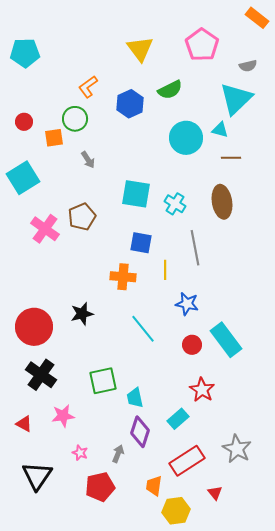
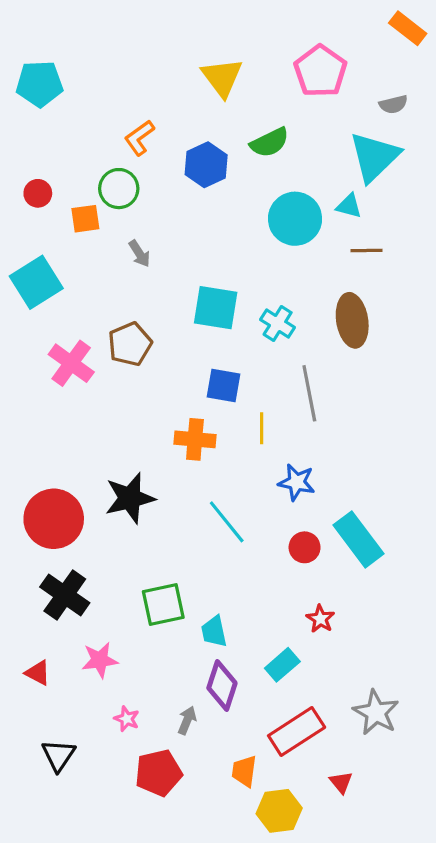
black star: (82, 314) -> (130, 498), size x1.4
red star: (202, 390) -> (320, 619), size x0.7
black triangle: (37, 476) -> (58, 755), size x0.7

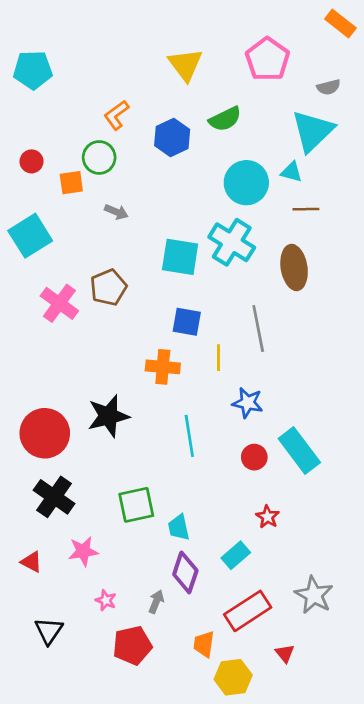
gray arrow: (139, 254) -> (116, 212), turned -35
cyan cross: (278, 323) -> (232, 242), moved, size x1.6
cyan line: (227, 522) -> (189, 436), turned 30

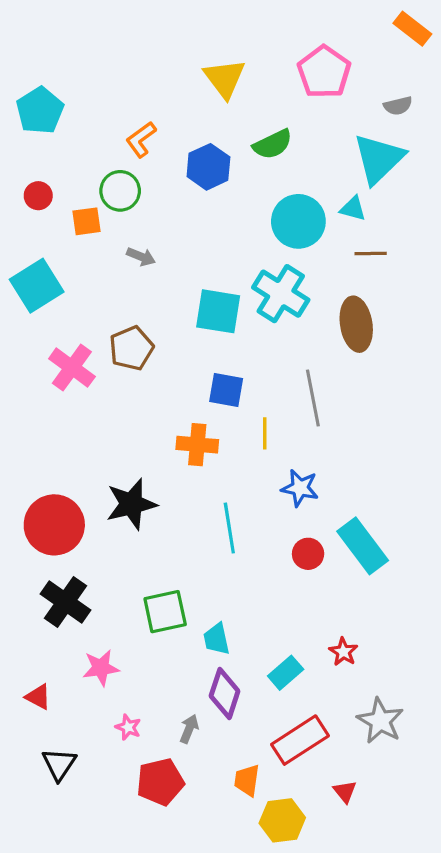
cyan pentagon: (33, 70) -> (40, 111), moved, turned -30
red star: (268, 517) -> (343, 652), moved
red triangle: (31, 562) -> (38, 697), moved

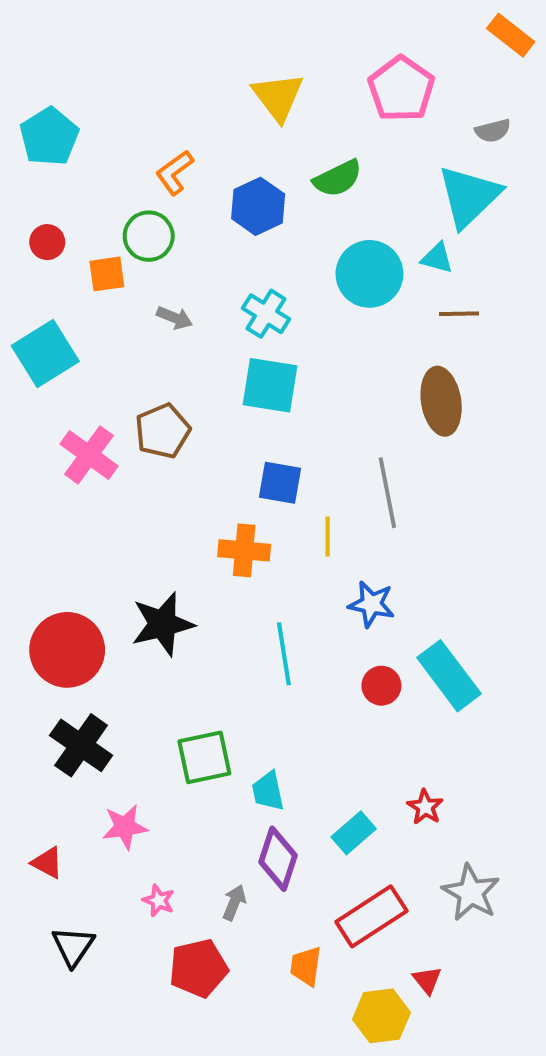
cyan cross: (281, 294) -> (266, 314), moved, size x0.7
yellow hexagon: (282, 820) -> (381, 1016), moved

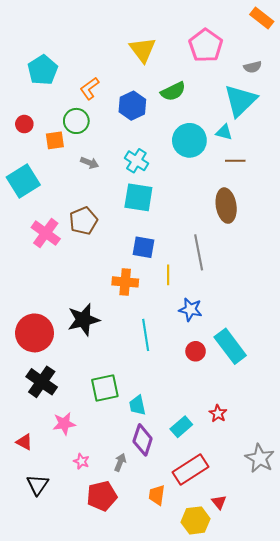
cyan pentagon: (49, 137) -> (43, 70), moved
gray star: (471, 893) -> (260, 458), moved

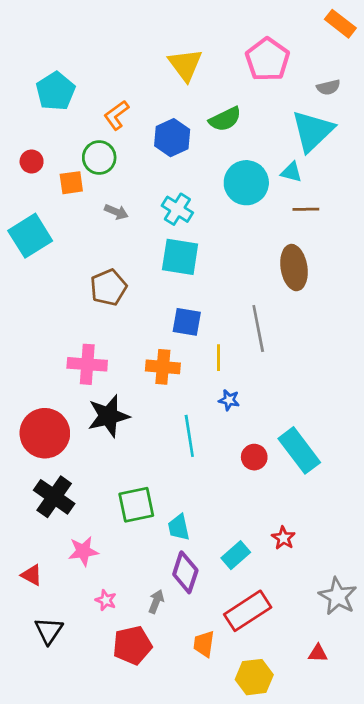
pink cross: (46, 233) -> (87, 364), moved, turned -32
blue star: (190, 310) -> (229, 400), moved, size x0.7
red triangle: (219, 502) -> (318, 653), moved, turned -49

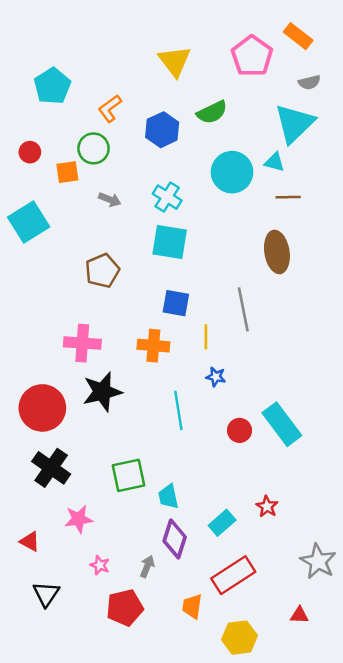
orange rectangle: (340, 24) -> (298, 36), moved

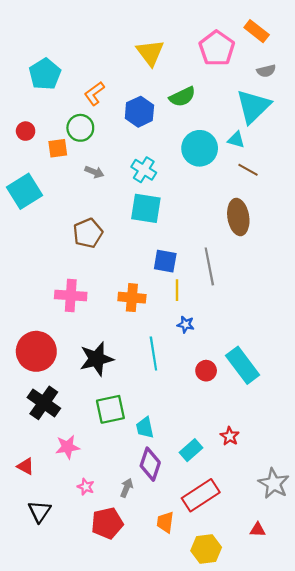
brown line: (288, 197) -> (248, 170), turned 30
blue square: (176, 303) -> (165, 261), moved
black star: (102, 392) -> (96, 359), moved

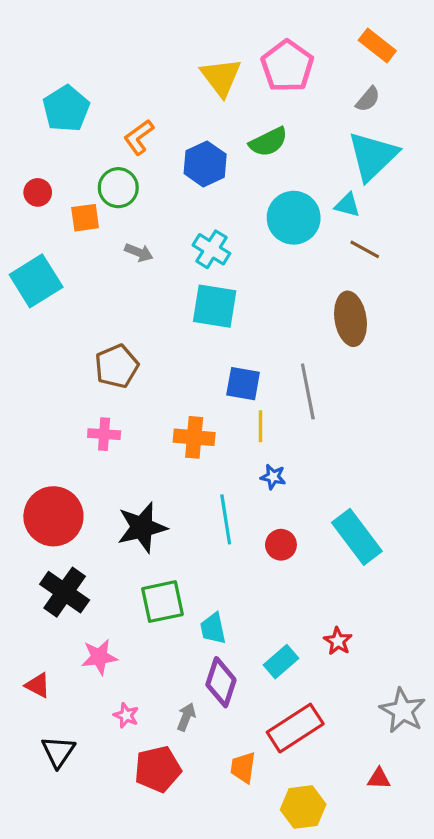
pink pentagon: (217, 48) -> (287, 66), moved
gray semicircle: (266, 71) -> (368, 99), moved, turned -36
brown pentagon: (88, 233) -> (117, 366), moved
pink cross: (71, 295) -> (104, 434), size x0.7
red circle: (206, 371) -> (281, 545), moved

